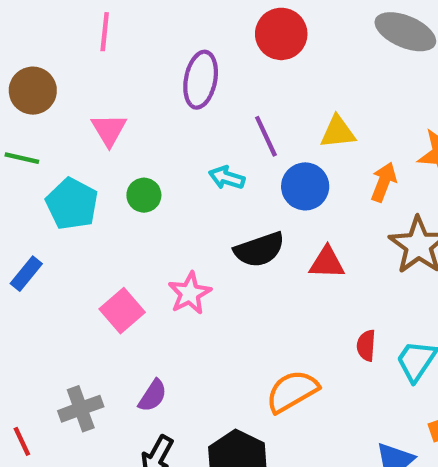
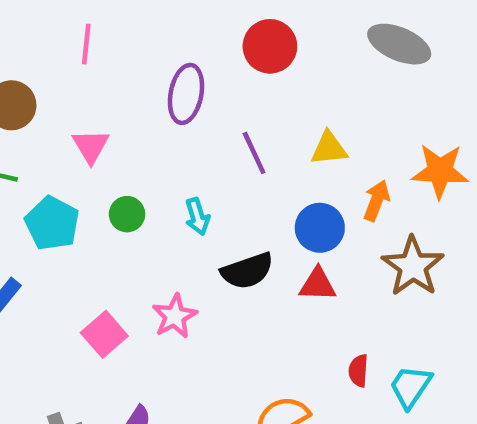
cyan arrow: (227, 178) -> (197, 216), moved, turned -124
blue circle: (305, 186) -> (320, 228), moved

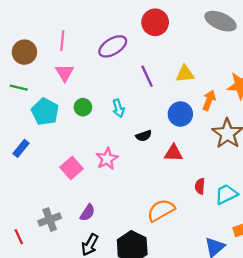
pink line: (86, 44) -> (62, 41), moved
purple ellipse: (186, 94) -> (113, 46), turned 48
black semicircle: (247, 271) -> (144, 136), size x0.6
red triangle: (318, 284) -> (173, 153), moved
cyan trapezoid: (411, 387) -> (226, 194), turned 30

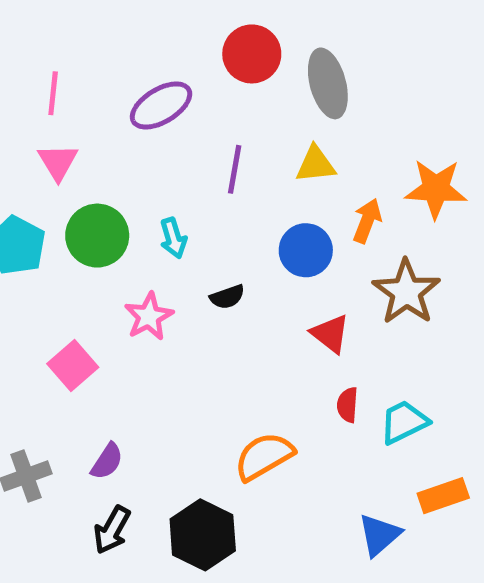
gray ellipse: (220, 21) -> (328, 83), moved, turned 52
purple line: (147, 76) -> (235, 169), turned 35
green circle: (83, 107) -> (97, 236), size x1.6
red triangle: (173, 153) -> (330, 334), moved, turned 36
pink star: (107, 159) -> (149, 317), moved

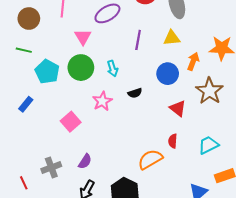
pink triangle: (58, 162) -> (83, 37), moved
red semicircle: (347, 405) -> (173, 141), moved

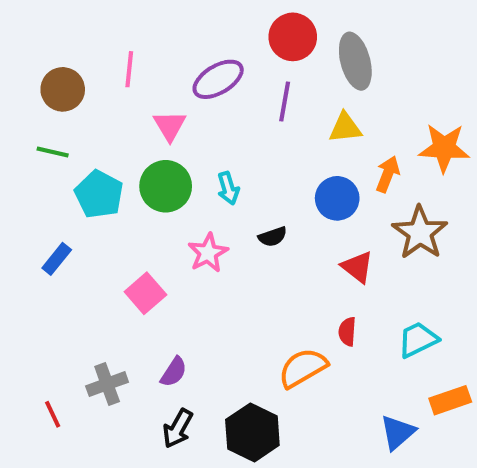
purple line: (138, 40) -> (285, 101), moved

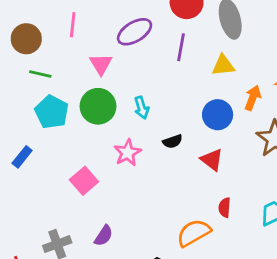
green line: (53, 152) -> (40, 74), moved
red triangle: (357, 267) -> (212, 160), moved

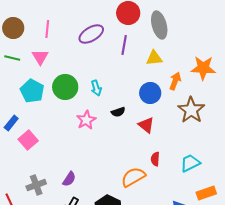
brown circle: (26, 39) -> (13, 28), moved
pink triangle: (101, 64) -> (40, 57), moved
green line: (40, 74) -> (12, 58), moved
pink square: (84, 181) -> (28, 140), moved

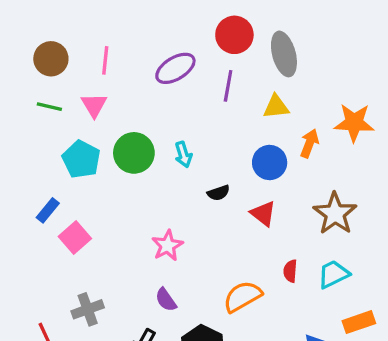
brown star: (191, 110) -> (335, 214), moved
pink star: (86, 120) -> (167, 245), moved
red semicircle: (155, 159) -> (290, 271), moved
purple semicircle: (69, 179) -> (166, 300), moved, turned 112

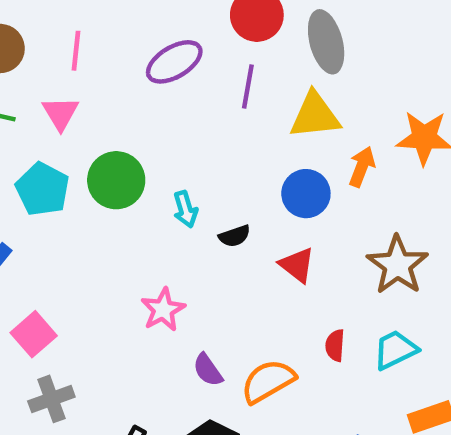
yellow triangle: (276, 107) -> (315, 115), size x1.4
cyan arrow: (183, 155) -> (185, 209), moved
pink square: (75, 238) -> (34, 334), moved
purple semicircle: (166, 300) -> (208, 370), moved

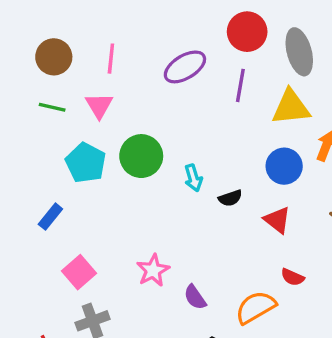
pink star: (163, 310) -> (153, 270), moved
red semicircle: (335, 345) -> (293, 277), moved, turned -70
purple semicircle: (208, 370) -> (195, 297), moved

